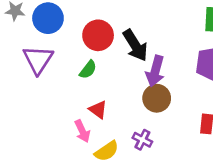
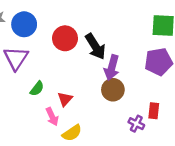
green semicircle: (88, 70) -> (37, 89), moved
red triangle: (98, 110) -> (65, 99), turned 35
purple cross: (142, 140) -> (136, 124), moved

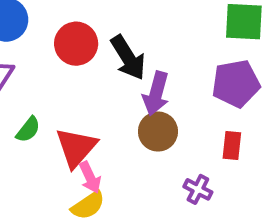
red triangle: (65, 99) -> (76, 147), size x1.6
red rectangle: (154, 111) -> (232, 145), moved
pink arrow: (52, 117) -> (90, 177), moved

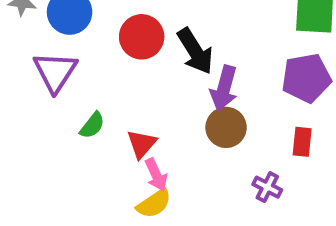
red triangle: (76, 147) -> (142, 144), size x0.7

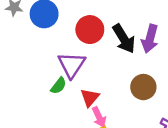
purple triangle: (55, 72) -> (72, 65), moved
purple arrow: (224, 88) -> (150, 39), moved

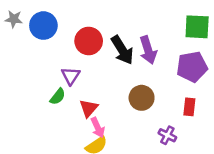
purple arrow: (150, 39) -> (148, 50), turned -32
purple triangle: (72, 65) -> (71, 76), size x0.7

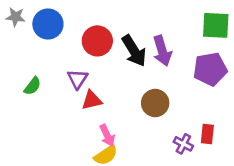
green semicircle: (58, 97) -> (32, 86), moved
red rectangle: (189, 107) -> (207, 134), moved
red triangle: (89, 108) -> (92, 100), moved, turned 36

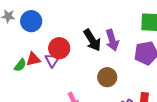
red circle: (97, 41) -> (59, 48), moved
red triangle: (92, 100) -> (33, 59), moved

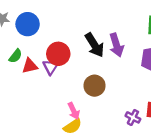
green semicircle: (20, 65) -> (15, 56), moved
brown circle: (107, 77) -> (95, 86), moved

